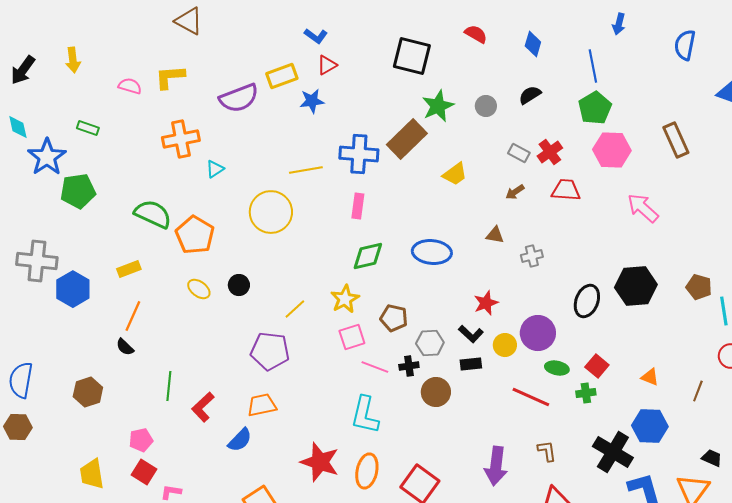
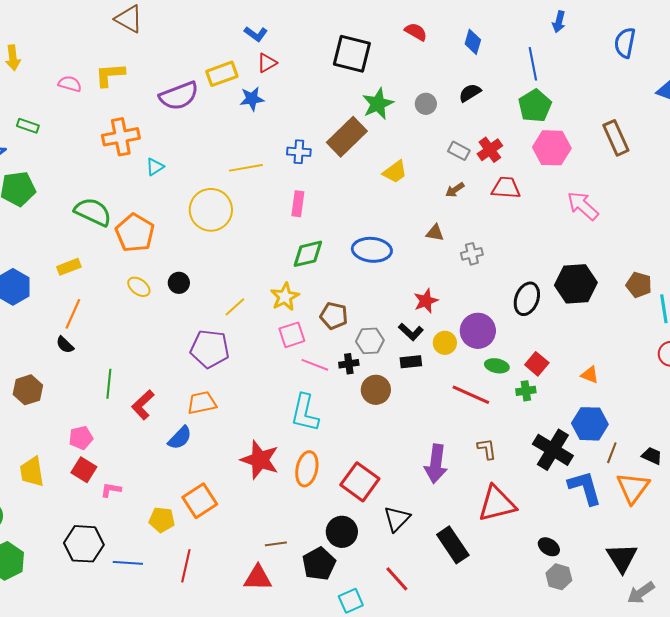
blue cross: (359, 154) -> (299, 152), size x0.6
brown line: (698, 391) -> (612, 453), moved

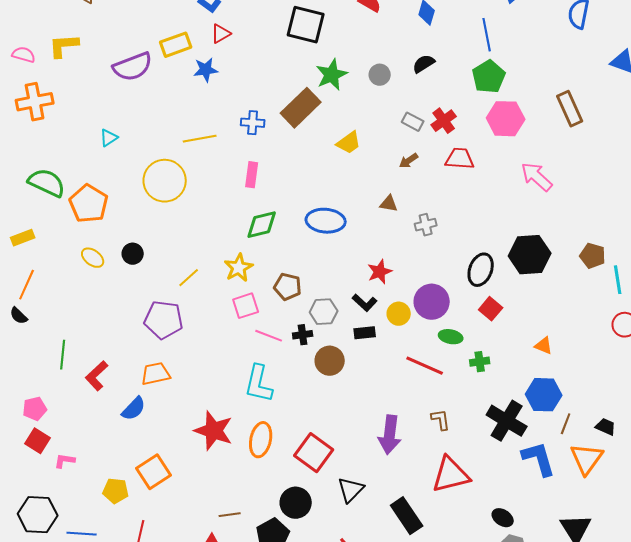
orange cross: (121, 137) -> (35, 102), moved
red square: (537, 364) -> (491, 309), moved

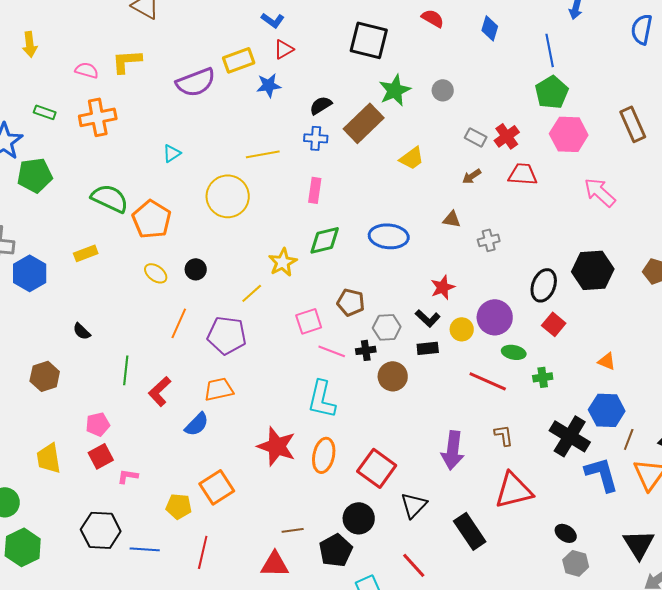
black semicircle: (424, 64) -> (321, 105), moved
yellow star: (239, 268) -> (283, 262), moved
orange line: (27, 285) -> (179, 323), moved
red square: (38, 441) -> (101, 456), turned 30

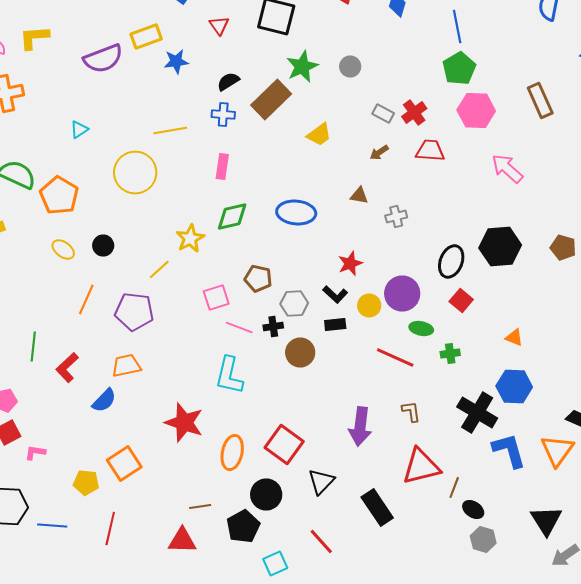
red triangle: (284, 49) -> (219, 26), moved, turned -35
brown line: (629, 439) -> (454, 488), moved
orange ellipse: (324, 455) -> (232, 452), moved

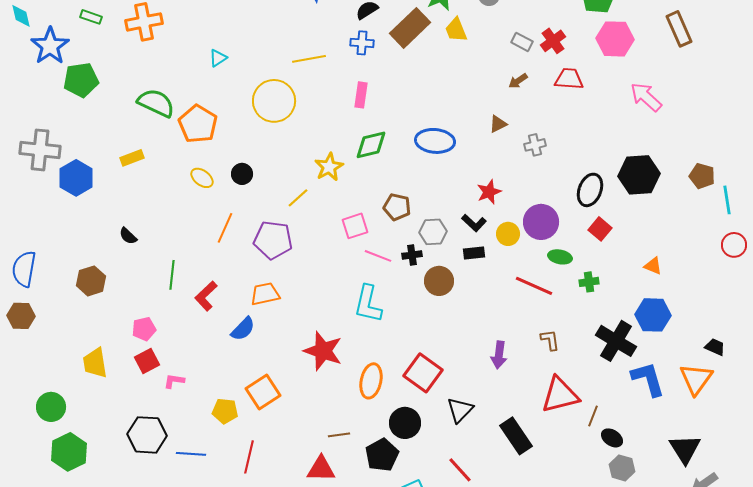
yellow trapezoid: (319, 134) -> (456, 30), moved, turned 104
brown triangle: (359, 196) -> (498, 124), turned -36
purple arrow: (360, 426) -> (499, 355), size x0.7

